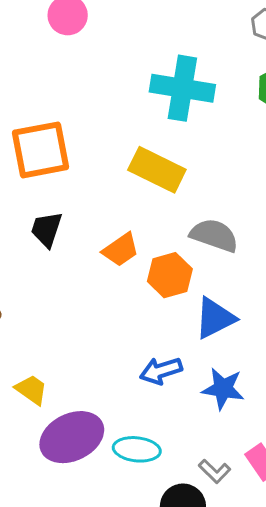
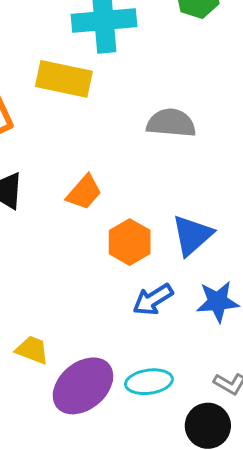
yellow rectangle: (157, 170) -> (64, 79), moved
gray semicircle: (214, 235) -> (171, 123), moved
orange hexagon: (170, 275) -> (130, 242), moved

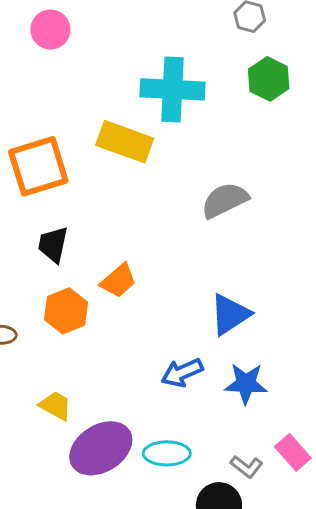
gray semicircle: (171, 123) -> (225, 200), turned -39
orange trapezoid: (84, 192) -> (118, 281), moved
orange hexagon: (130, 242) -> (66, 311), moved

